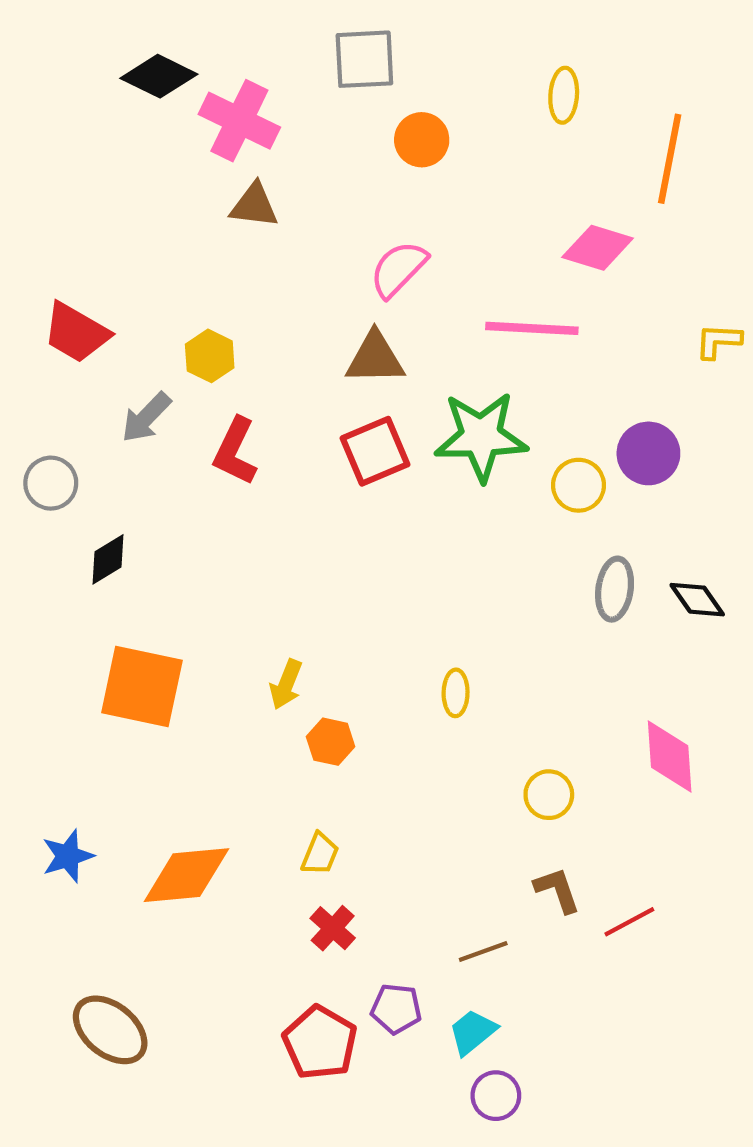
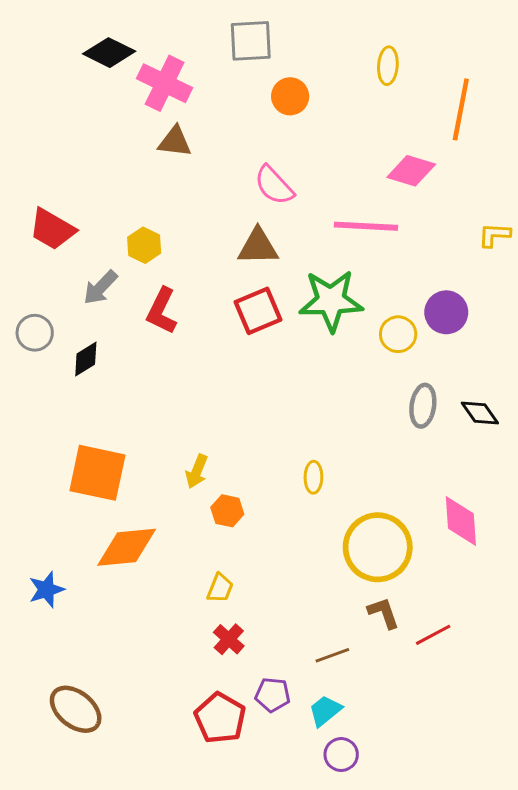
pink semicircle: (398, 269) -> (274, 185), turned -87
black diamond: (108, 559) -> (86, 359), moved
yellow circle: (549, 795) -> (378, 547), size x2.0
orange diamond: (186, 875) -> (127, 547), moved

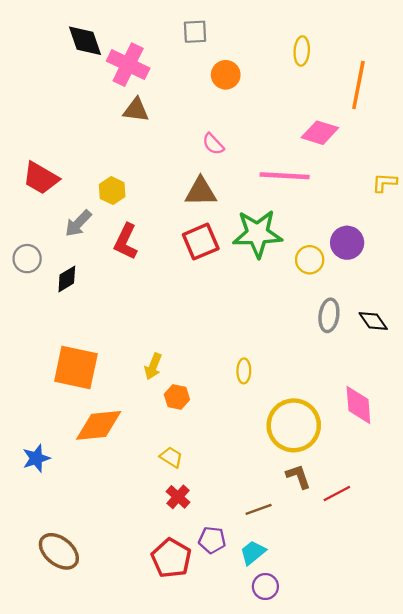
gray square: (251, 41) -> (195, 32), size x0.7
black diamond: (109, 53) -> (85, 41), turned 45
pink semicircle: (274, 185) -> (213, 144), size x0.7
yellow trapezoid: (220, 588) -> (171, 457), turned -80

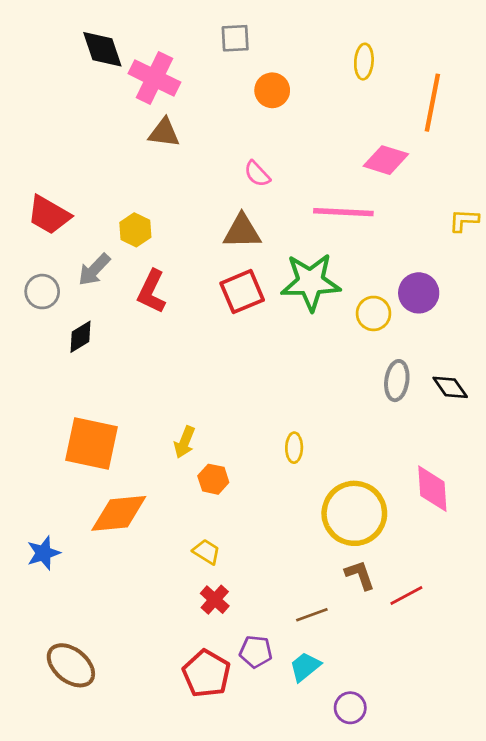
gray circle: (27, 259) -> (42, 292), moved
purple circle: (265, 586) -> (350, 708), moved

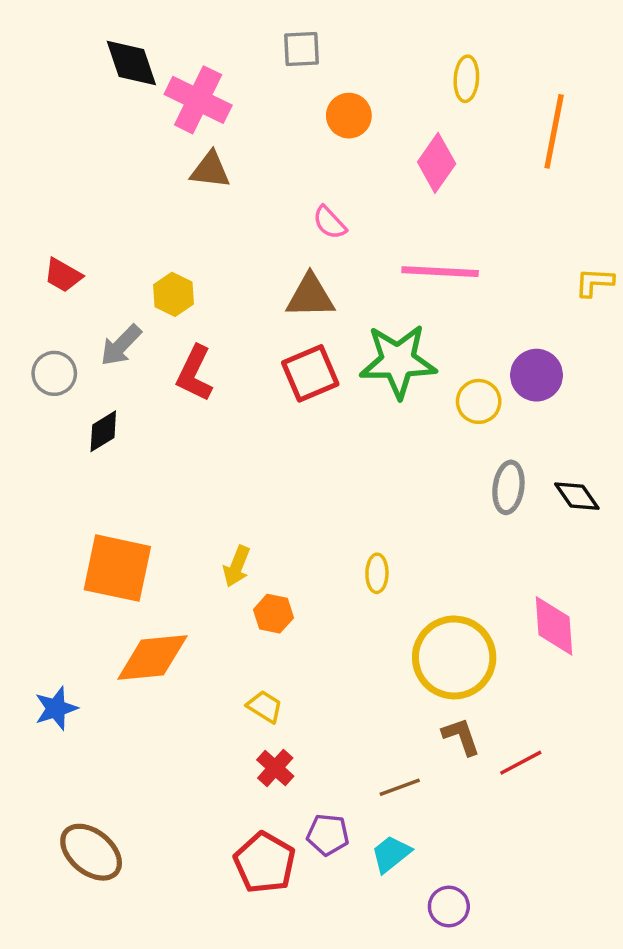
pink diamond: (386, 160) -> (437, 163), moved, turned -72
red trapezoid: (49, 215) -> (63, 275), size x0.7

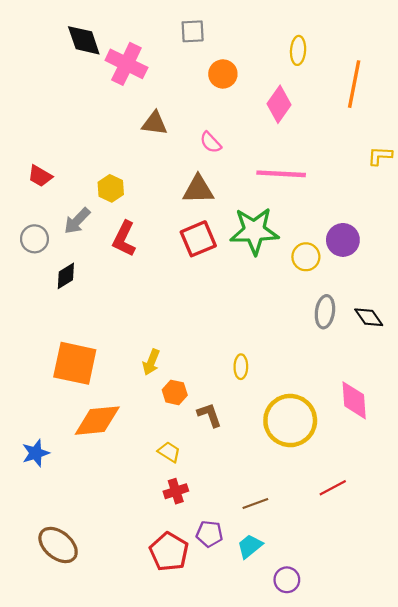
brown triangle: (210, 170) -> (154, 123), moved
yellow L-shape: (594, 282) -> (380, 156), moved
brown L-shape: (461, 736) -> (209, 415), moved
red cross: (275, 768) -> (176, 491), turned 30

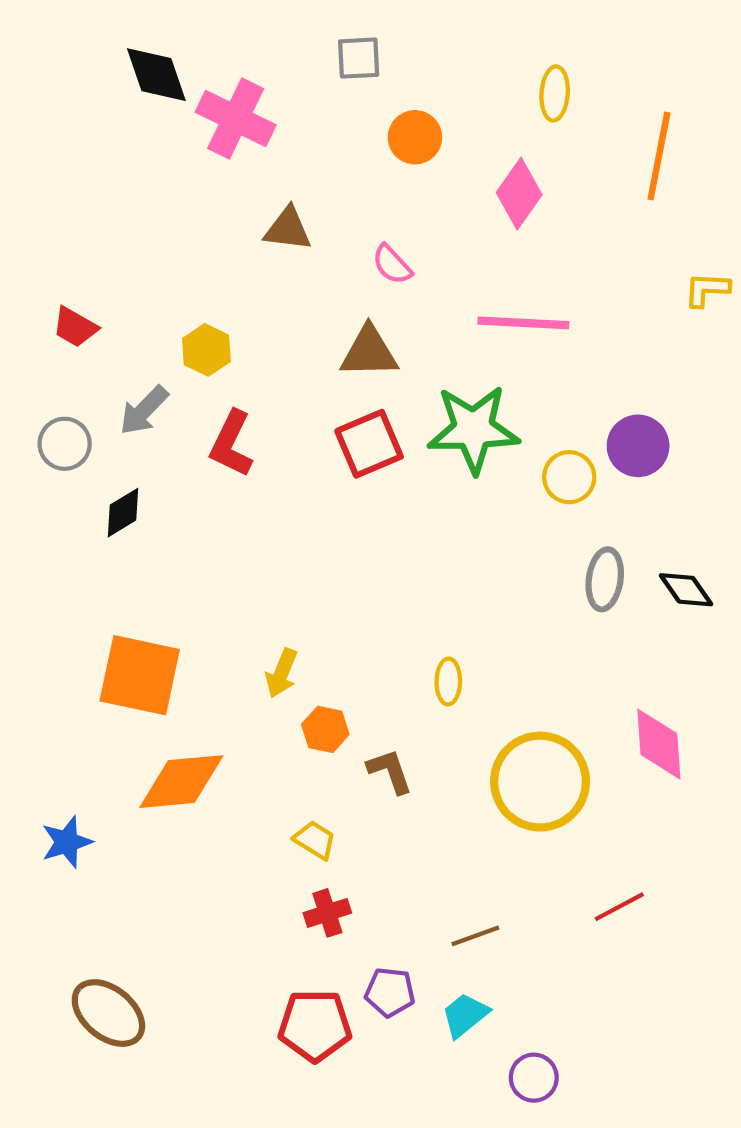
red pentagon: (169, 552) -> (315, 1026), turned -30

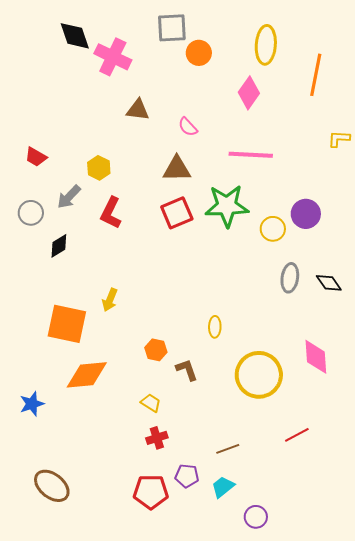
gray square: (359, 58) -> (172, 28), size x1.4
yellow ellipse: (555, 93) -> (266, 45), size x1.5
orange circle: (415, 137) -> (199, 53), moved
yellow arrow: (281, 673) -> (110, 300), moved

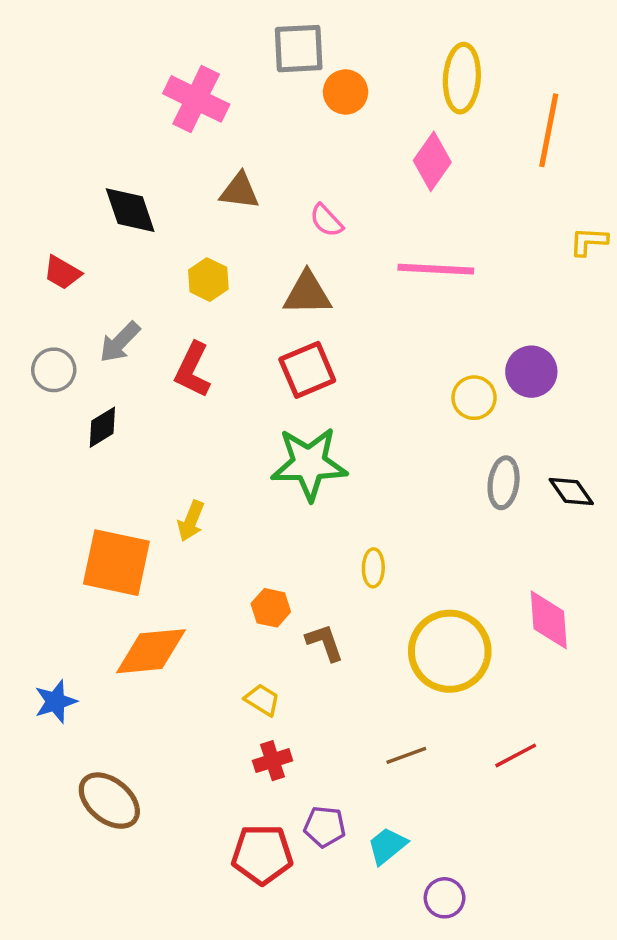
black diamond: (75, 36) -> (130, 210), moved
yellow hexagon: (99, 168) -> (208, 280), moved
green star: (227, 206) -> (309, 464), moved
brown line: (228, 449) -> (406, 755), moved
brown ellipse: (52, 486) -> (109, 801), moved

